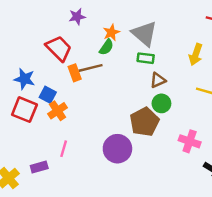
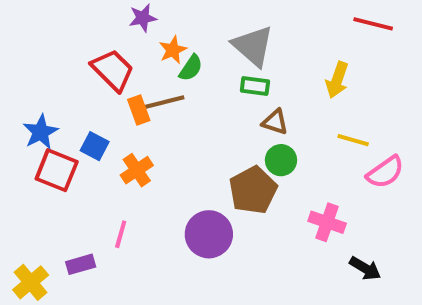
orange star: (111, 32) -> (173, 50), moved
blue star: (24, 79) -> (41, 132), moved, turned 30
brown triangle: (158, 80) -> (275, 122), turned 42
orange cross: (58, 111) -> (137, 170), moved

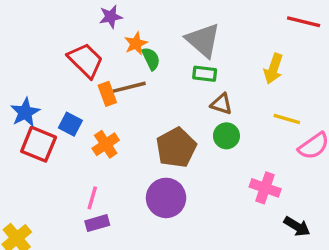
green semicircle: (191, 68) -> (151, 59), turned -60
brown pentagon: (253, 190) -> (176, 148), moved
purple rectangle: (81, 264) -> (97, 223), moved

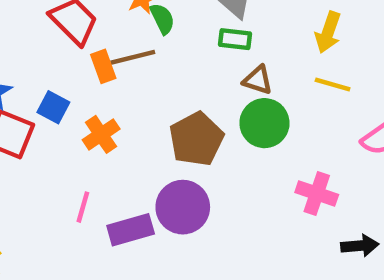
yellow line: (287, 119) -> (333, 85), moved
green circle: (226, 136) -> (264, 123), size x1.4
purple rectangle: (97, 223) -> (131, 230), moved, size x1.4
black arrow: (297, 226) -> (360, 246), turned -36

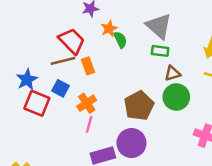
brown line: (133, 57) -> (63, 61), moved
brown triangle: (258, 80) -> (173, 73), turned -35
pink line: (83, 207) -> (89, 124), moved

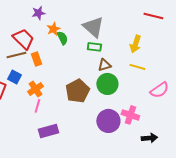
purple circle: (131, 143) -> (108, 121), moved

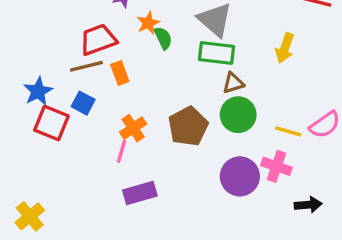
red trapezoid: (23, 39) -> (98, 40), turned -65
green rectangle: (94, 47) -> (216, 53), size x1.5
yellow line: (137, 67) -> (288, 131), moved
orange cross: (35, 89) -> (133, 128), moved

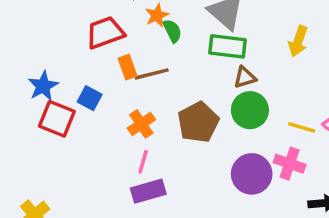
brown line: (86, 66) -> (152, 74), moved
pink line: (121, 151) -> (143, 162), moved

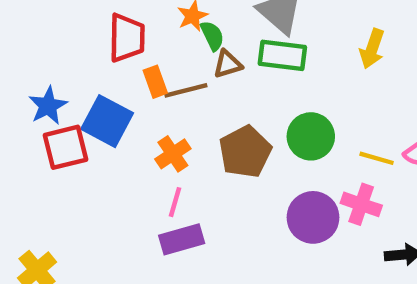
red trapezoid: (105, 33) -> (127, 38), turned 111
brown triangle: (245, 77) -> (228, 64), moved
blue square: (90, 98) -> (107, 121), size x1.6
red square: (57, 119) -> (65, 147), turned -36

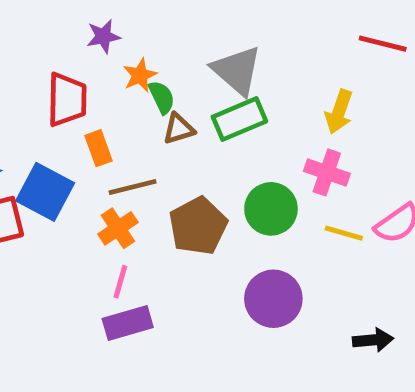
green rectangle: (282, 55) -> (239, 119), turned -30
brown line: (186, 90) -> (133, 187), moved
pink cross: (361, 204) -> (327, 172), moved

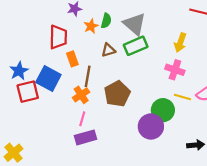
green semicircle: (162, 97) -> (106, 21), moved, turned 40
brown line: (133, 187) -> (88, 76), turned -66
green circle: (271, 209) -> (163, 110), moved

